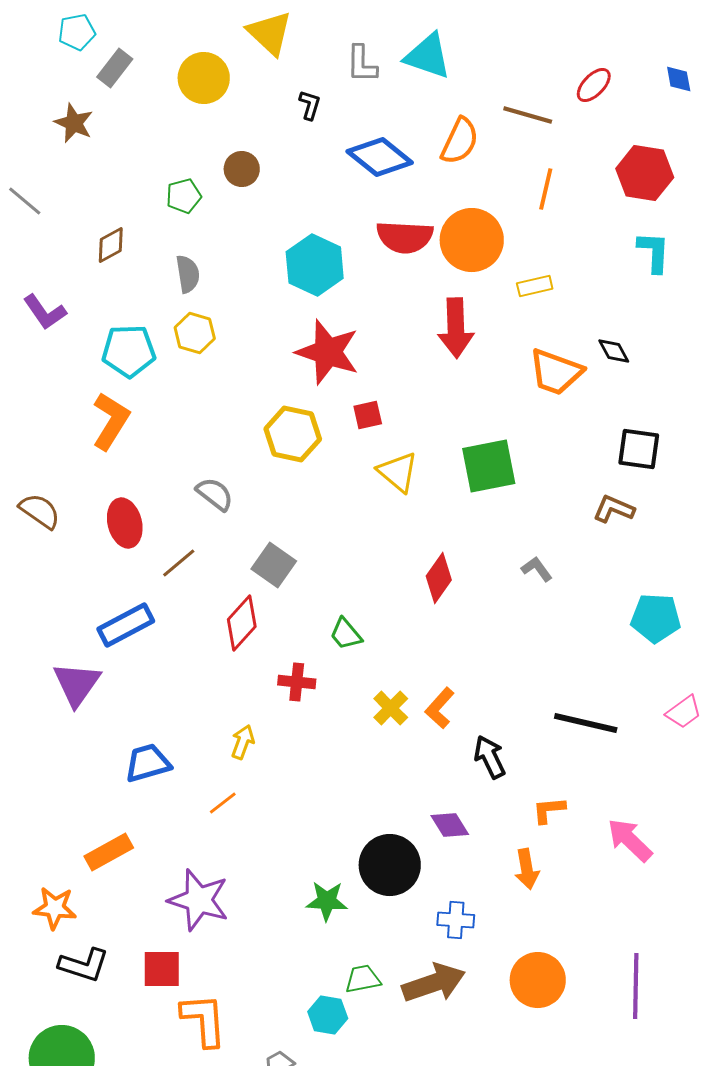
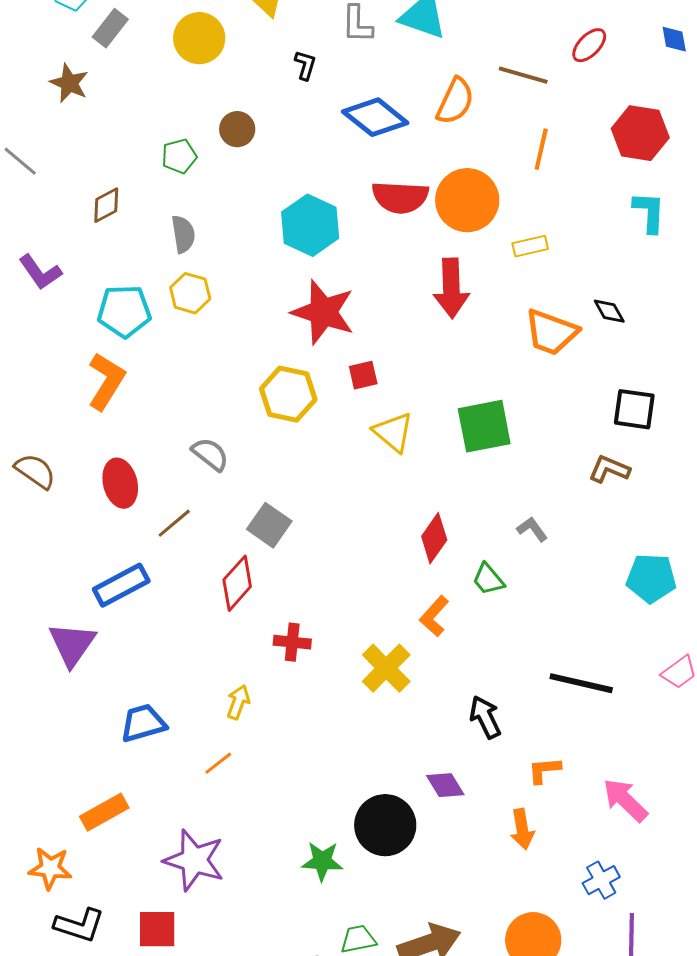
green trapezoid: (346, 634) -> (488, 579), moved
yellow cross: (391, 708) -> (386, 668), size x1.4
orange L-shape: (440, 708) -> (434, 616), moved
blue cross: (456, 920) -> (601, 880), moved, turned -33

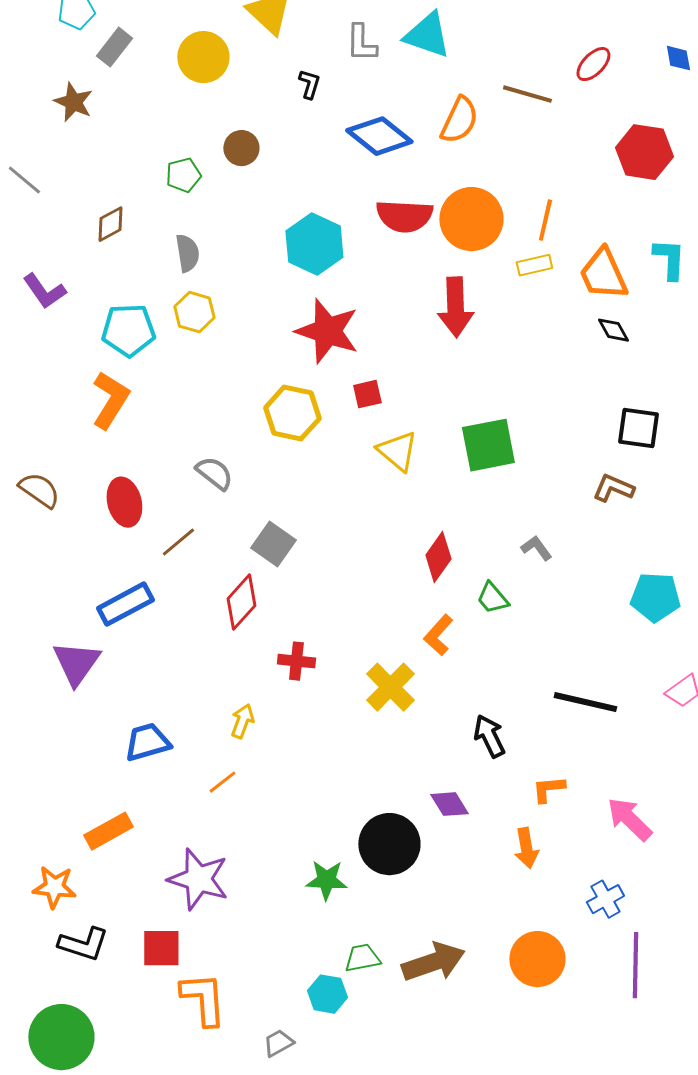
orange line: (541, 149) -> (545, 220), moved
cyan L-shape: (649, 212) -> (669, 259), moved
orange trapezoid: (551, 332) -> (603, 274), moved, turned 46

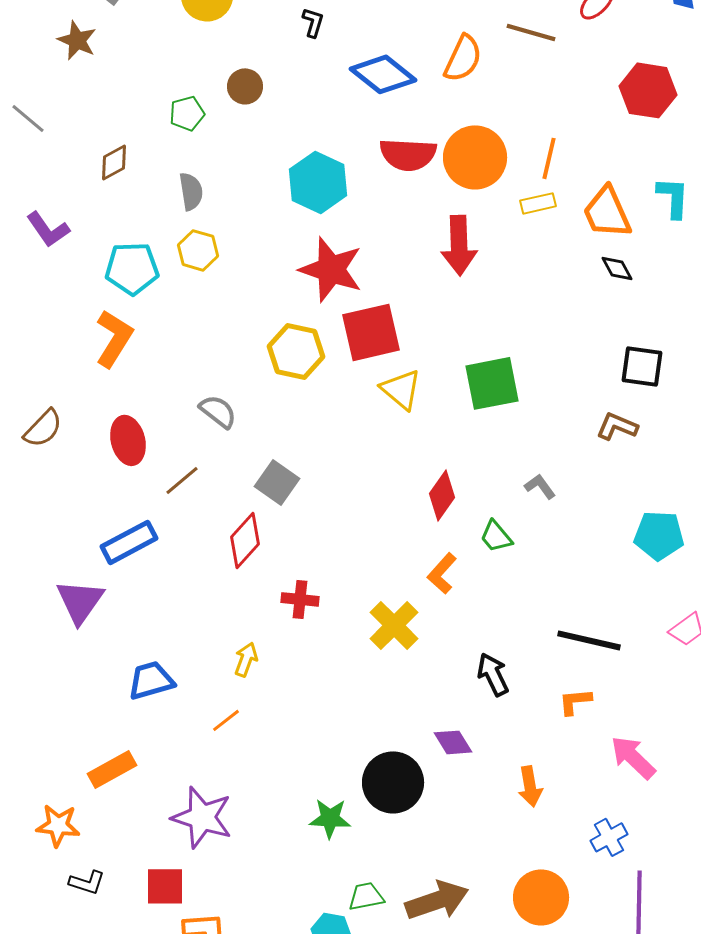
red square: (367, 394) -> (371, 332), size x2.0
brown semicircle: (39, 490) -> (43, 428), turned 99
orange L-shape: (548, 789) -> (575, 701), moved
black L-shape: (83, 944) -> (87, 882), size x0.7

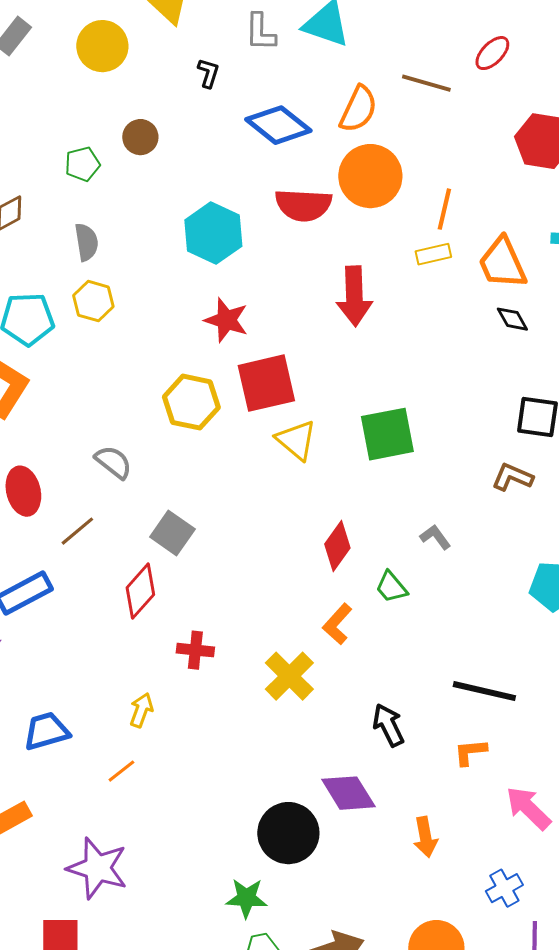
orange circle: (475, 157) -> (370, 176), moved
red star: (331, 269) -> (226, 320), size x0.7
purple diamond: (453, 742) -> (348, 793), size x1.4
green star: (330, 818) -> (246, 898), moved

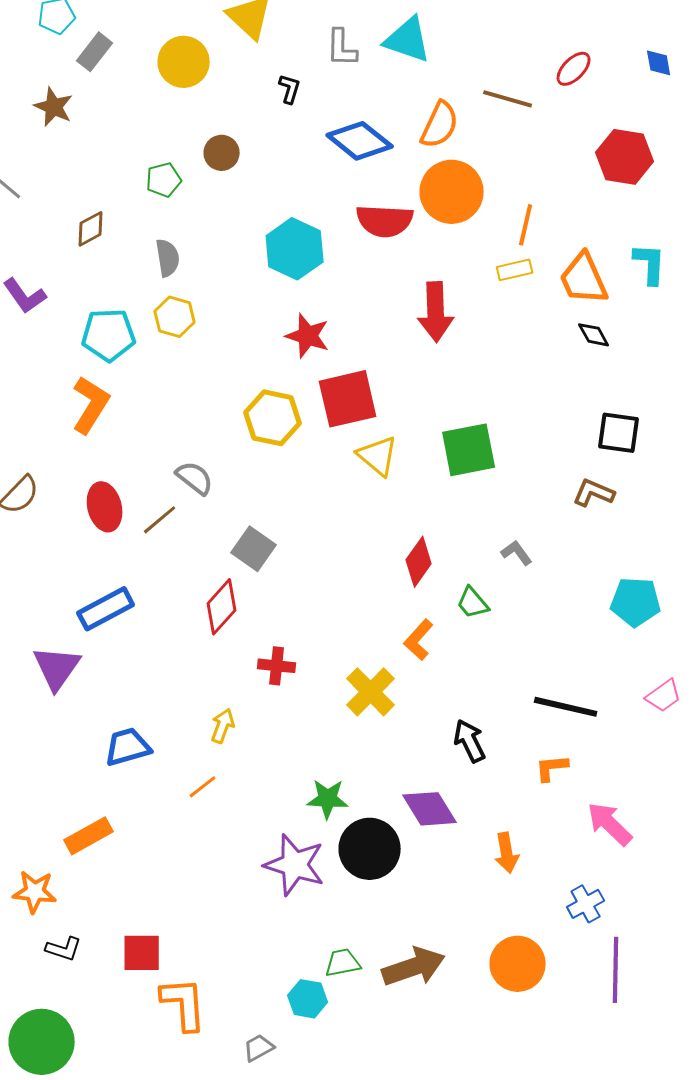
brown line: (77, 531) -> (160, 520), moved
purple star: (97, 868) -> (295, 865), moved
green star: (246, 898) -> (328, 799), moved

